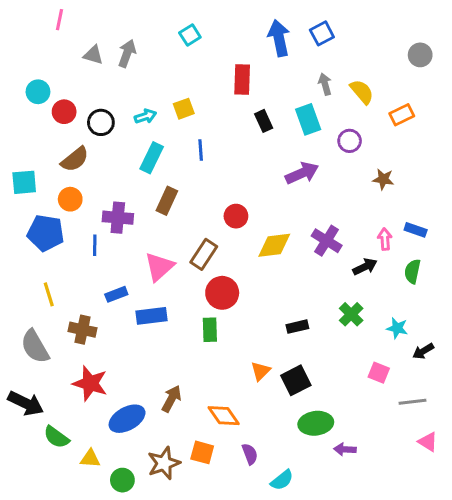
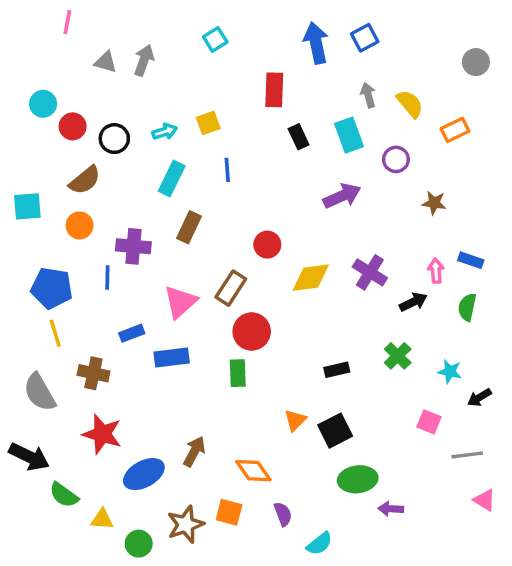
blue pentagon: (46, 233) -> (52, 288), moved

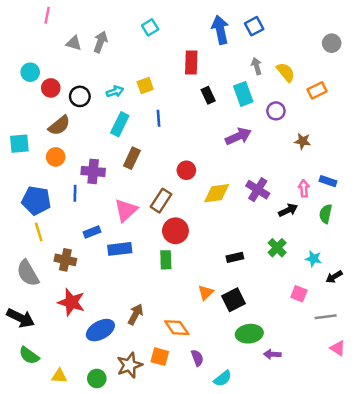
green semicircle: (64, 495) -> (29, 355), moved
yellow triangle: (102, 519) -> (59, 376), moved

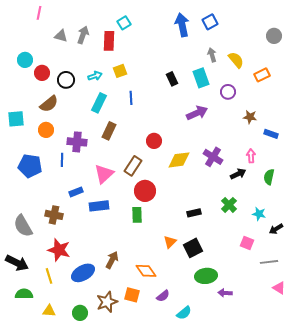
red rectangle: (191, 63) -> (109, 41), moved
blue rectangle: (328, 181) -> (271, 134), moved
yellow line: (39, 232) -> (49, 276), moved
green semicircle: (29, 355) -> (24, 294), turned 144
purple semicircle: (197, 358) -> (163, 296), turned 72

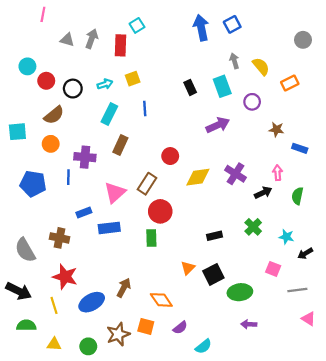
green ellipse: (206, 276) -> (240, 292), moved

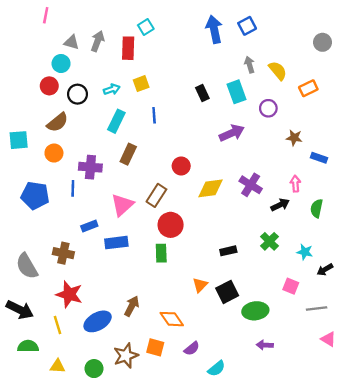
cyan circle: (27, 66) -> (61, 64), moved

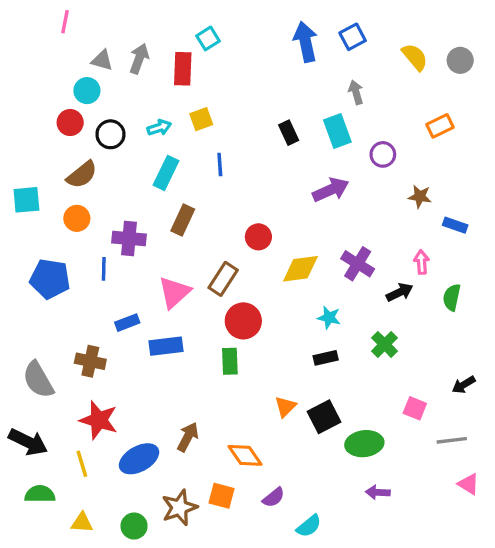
yellow semicircle: (278, 71) -> (415, 57), moved
cyan star: (305, 252) -> (329, 318), moved

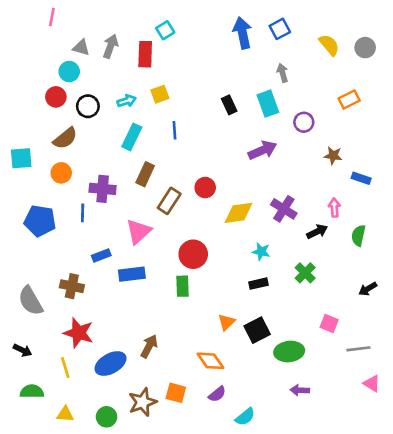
brown rectangle: (223, 279) -> (169, 201), moved
black arrow: (464, 385) -> (368, 289), moved
black arrow: (28, 442) -> (23, 350), size x0.6
orange diamond: (245, 455) -> (210, 361), moved

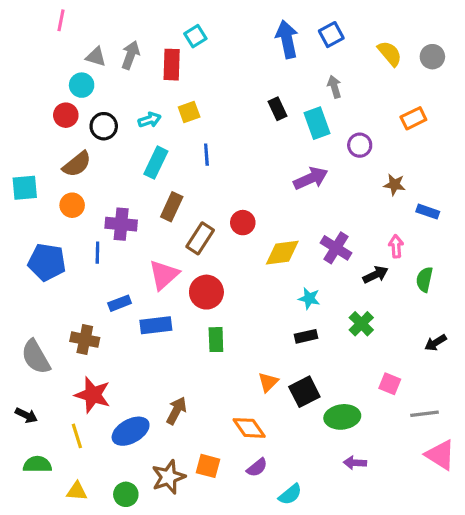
black rectangle: (229, 105) -> (278, 109), moved
red circle: (193, 254) -> (206, 292), moved
pink triangle: (372, 383) -> (440, 455), size x1.5

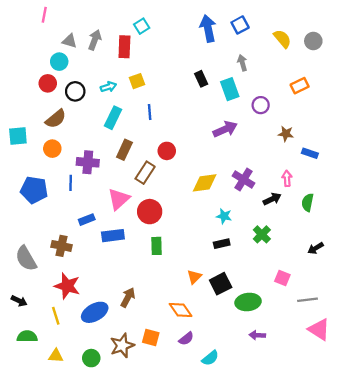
red circle: (243, 223) -> (167, 151), moved

